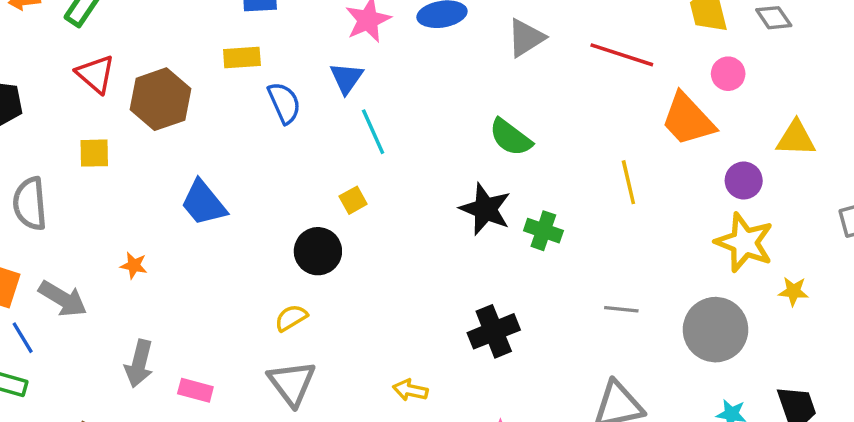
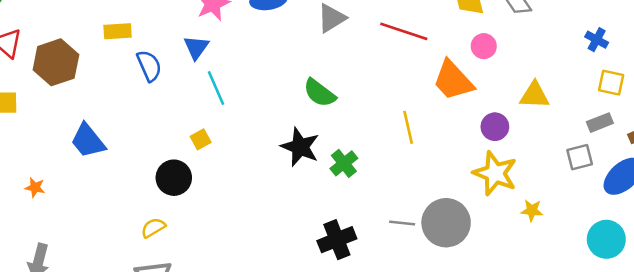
green cross: (543, 231) -> (344, 163), turned 32
gray circle: (716, 330) -> (446, 223), moved
black cross: (494, 331) -> (337, 240), moved

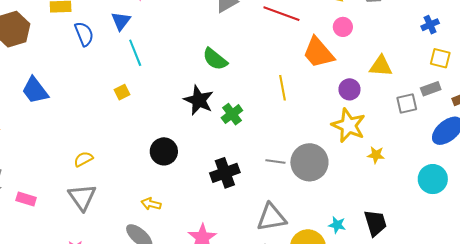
blue cross: (597, 40) -> (430, 25), turned 36
gray square: (580, 157) -> (407, 104), moved
black circle: (174, 178) -> (164, 151), moved

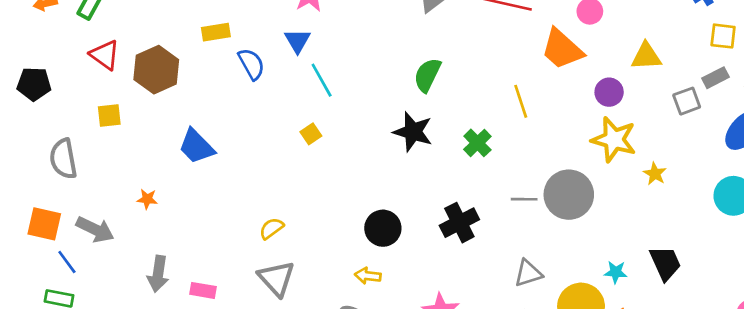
green semicircle: (215, 59) -> (427, 75), turned 84
green cross: (232, 114) -> (477, 143), moved
black circle: (164, 151) -> (383, 228), moved
yellow star: (376, 155) -> (655, 174), turned 30
gray triangle: (271, 217) -> (528, 273), size x0.7

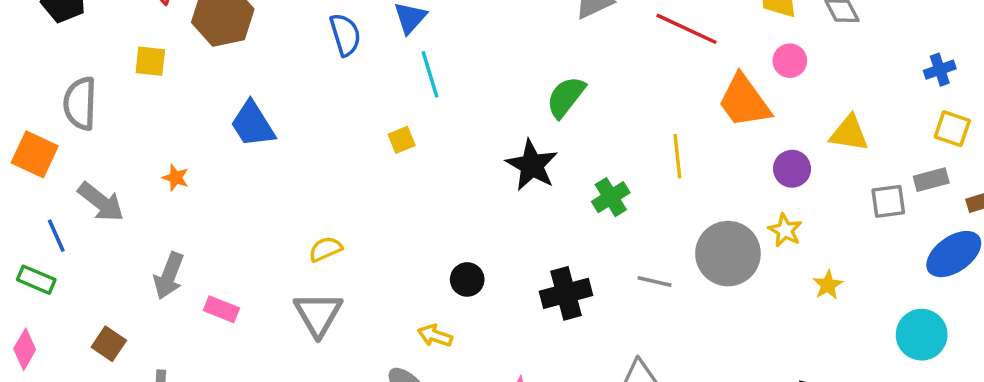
yellow star: (614, 140) -> (785, 230), size x0.6
gray circle: (569, 195) -> (728, 254), moved
orange square: (44, 224) -> (35, 154), moved
black circle: (383, 228) -> (467, 279), size x0.7

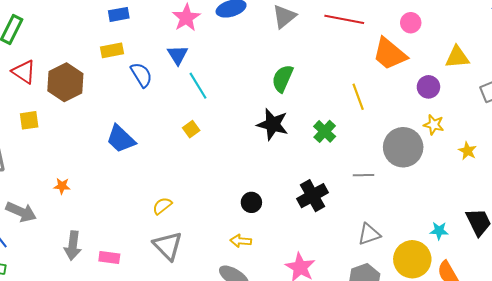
blue trapezoid: (253, 124) -> (121, 139), moved

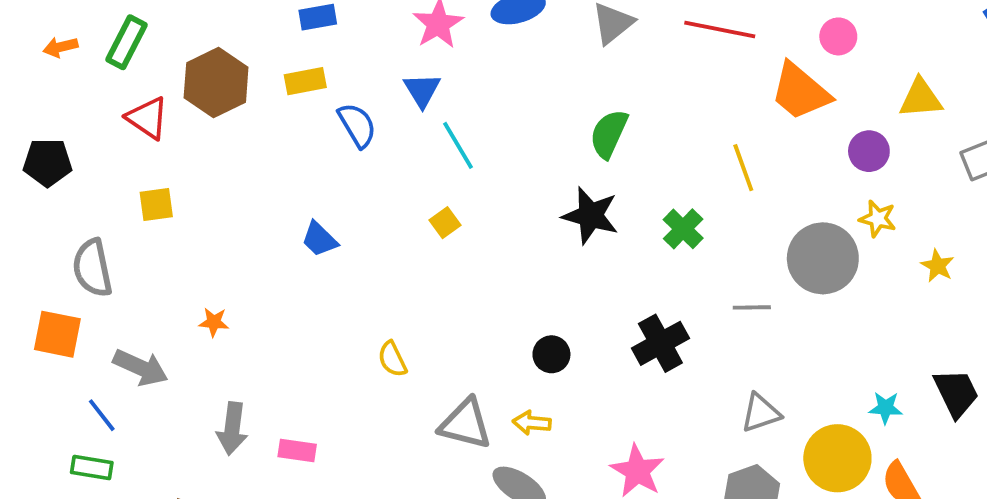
brown hexagon: (65, 82) -> (216, 83), moved
blue trapezoid: (121, 139) -> (319, 239), size x0.7
yellow semicircle: (162, 206) -> (392, 359), turned -78
gray triangle: (168, 246) -> (465, 424), moved, turned -32

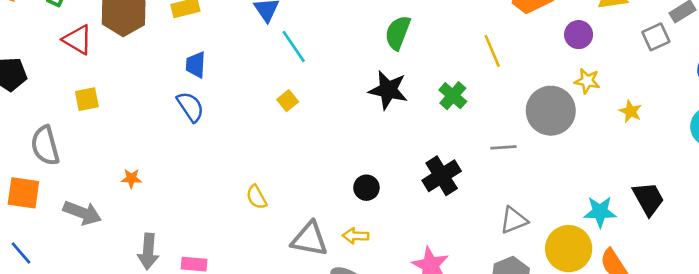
blue semicircle: (357, 125) -> (190, 107), moved
blue trapezoid: (319, 239) -> (196, 65), moved, turned 52
cyan star: (886, 408) -> (600, 212), size x1.4
blue line: (102, 415) -> (21, 253), moved

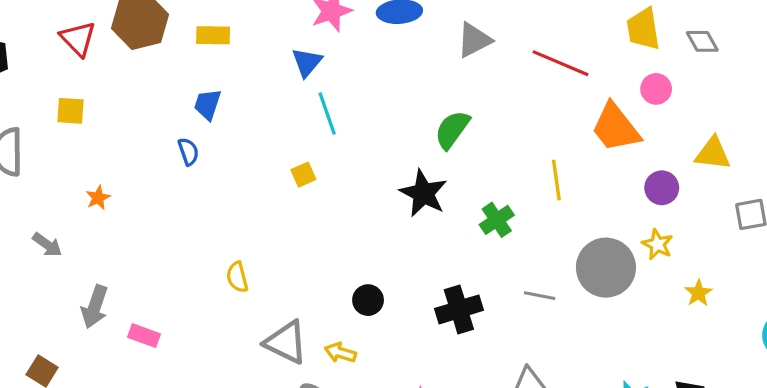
blue semicircle: (190, 107) -> (188, 152), size x0.7
orange star: (131, 178) -> (98, 198), moved, turned 30
gray arrow: (82, 213) -> (47, 245), moved, size x0.7

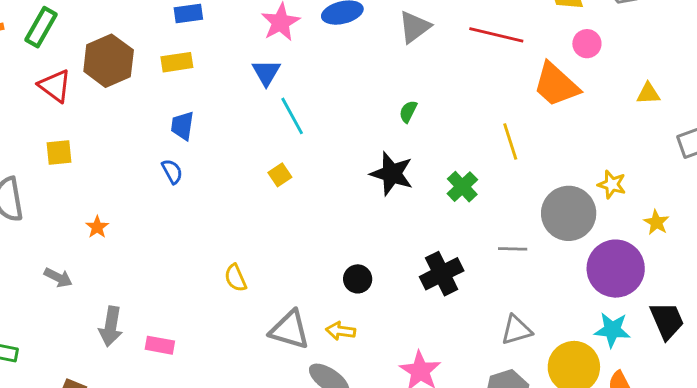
green semicircle: (452, 130) -> (408, 112), size x0.6
yellow triangle: (713, 153) -> (648, 94), size x0.7
purple circle: (662, 188) -> (616, 269), moved, size x1.8

